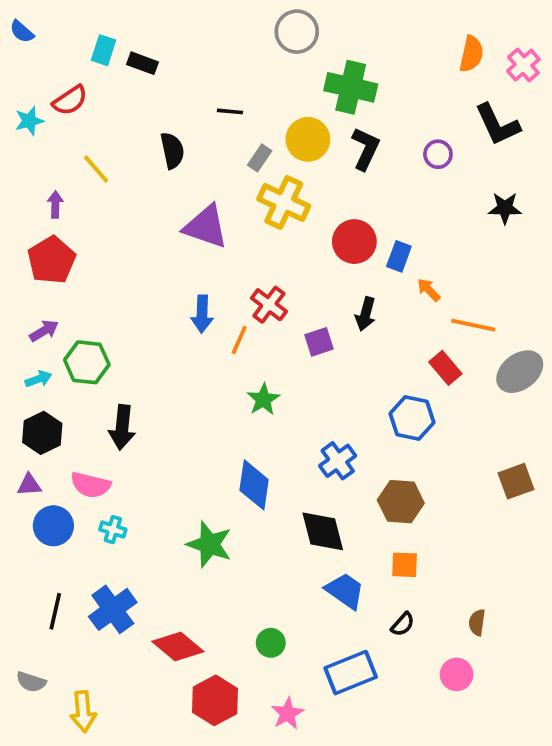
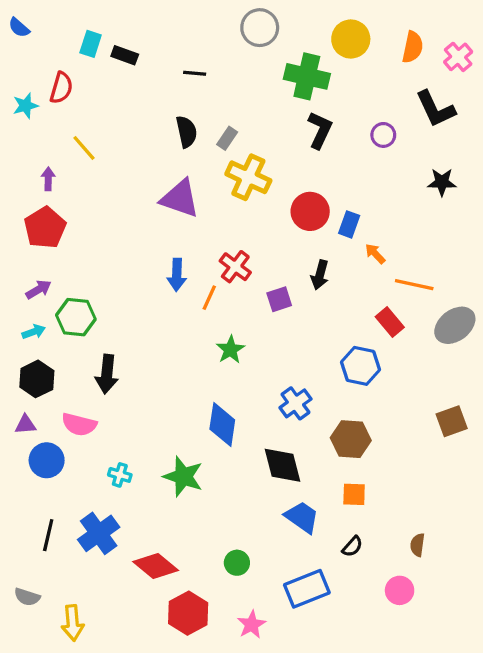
red semicircle: (70, 100) -> (61, 88), turned -40
black line: (230, 111) -> (195, 73), moved
yellow circle: (308, 139) -> (351, 39), moved
black semicircle: (172, 150) -> (186, 132), moved
cyan cross: (113, 530) -> (120, 475), moved

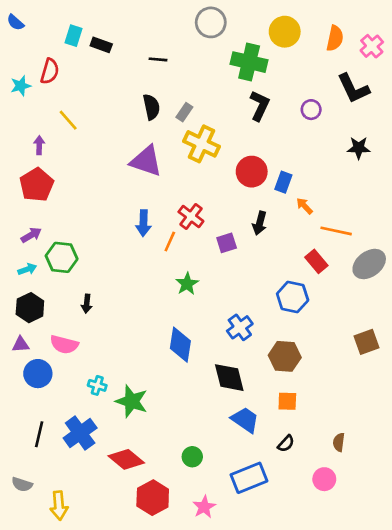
black arrow: (107, 374) -> (87, 304), size x0.6
green star: (183, 477) -> (132, 401), moved

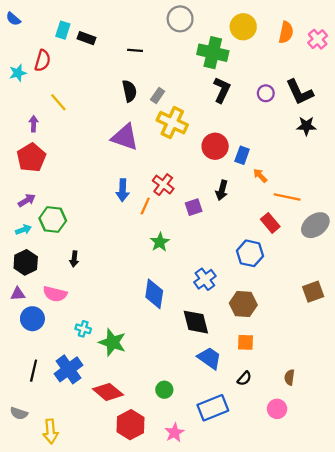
black L-shape: (353, 88) -> (300, 92), moved

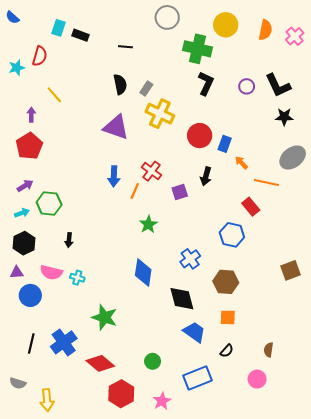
gray ellipse: (315, 225) -> (293, 157), moved
cyan cross: (83, 329) -> (77, 278), moved

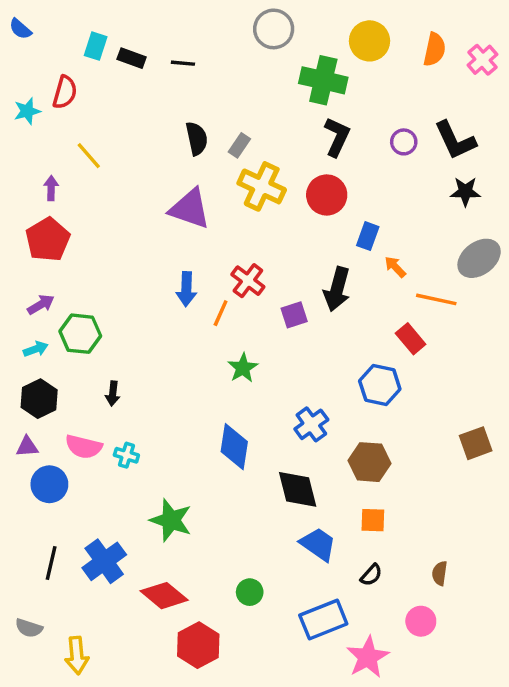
black line: (125, 47) -> (183, 63), moved
red circle: (200, 136) -> (327, 195), moved
black arrow: (206, 176) -> (337, 289), size x1.4
pink star: (162, 401) -> (368, 657), moved, size x1.4

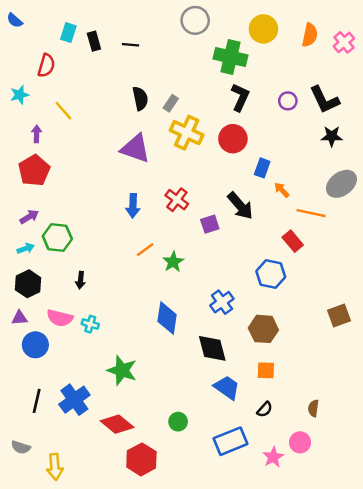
black rectangle: (132, 58) -> (94, 41), turned 54
cyan star: (27, 111) -> (20, 95), moved
black arrow: (337, 289) -> (240, 206), turned -56
orange line: (221, 313) -> (145, 250), moved, turned 30
pink star: (368, 657) -> (273, 457), moved, size x0.7

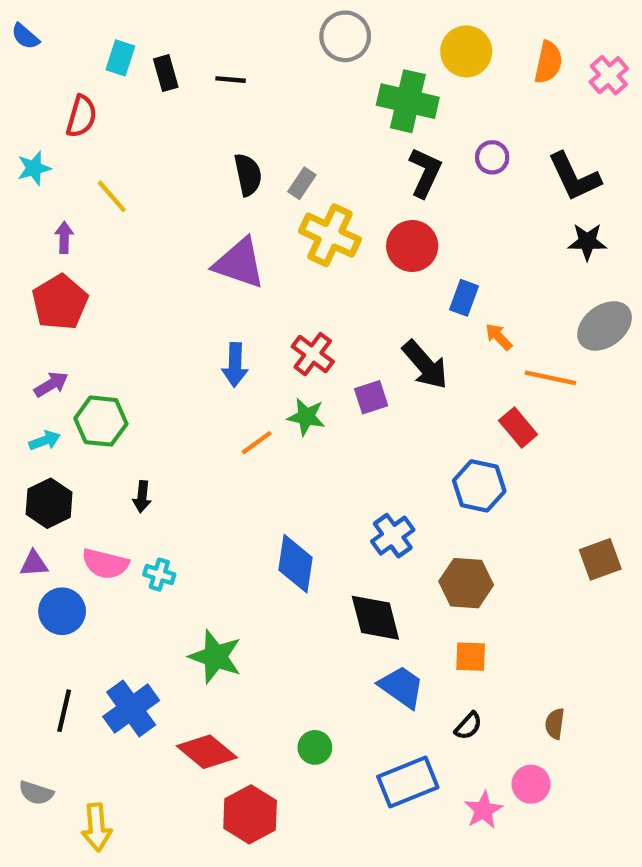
purple circle: (288, 101) -> (492, 157), moved
green star: (173, 262) -> (306, 417), moved, turned -30

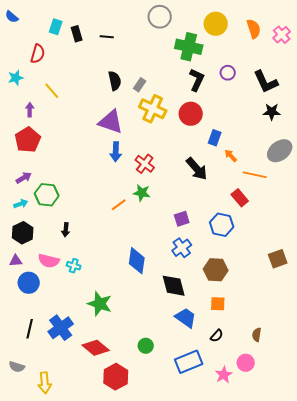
orange semicircle: (548, 62) -> (254, 29), turned -30
blue arrow: (235, 365) -> (116, 152), moved
purple square: (371, 397) -> (182, 219), moved

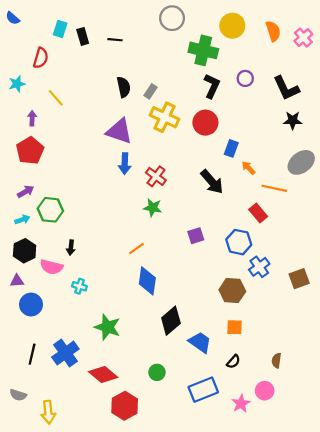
orange line: (119, 205) -> (137, 249), moved
blue cross: (182, 248) -> (259, 267), moved
pink semicircle: (49, 261) -> (51, 267), moved
black diamond: (174, 286) -> (171, 321), moved, turned 64

